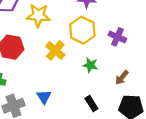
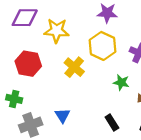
green star: (90, 65) -> (121, 82), moved

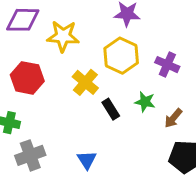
blue triangle: (62, 115) -> (87, 160), moved
black rectangle: (112, 123) -> (111, 109), moved

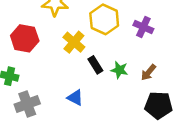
green star: (145, 102) -> (119, 70), moved
blue triangle: (87, 160) -> (75, 98), moved, turned -30

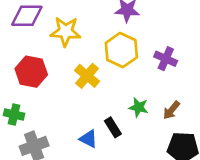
black rectangle: (95, 65) -> (113, 127), moved

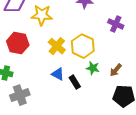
yellow hexagon: (121, 50) -> (83, 46), moved
purple cross: (166, 59) -> (116, 24), moved
blue triangle: (88, 139) -> (58, 74), moved

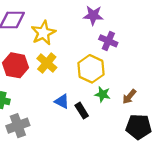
yellow star: (42, 15) -> (43, 33), turned -30
purple cross: (116, 24) -> (108, 41), moved
yellow cross: (57, 46) -> (47, 63), moved

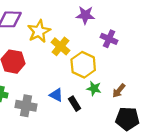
purple cross: (108, 41) -> (109, 39), moved
yellow cross: (47, 63) -> (60, 46), moved
gray cross: (18, 126) -> (26, 106), moved, turned 30

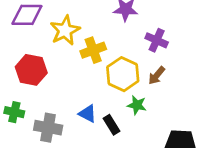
yellow cross: (60, 46) -> (93, 50), turned 30
brown arrow: (119, 91) -> (157, 76), moved

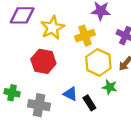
yellow cross: (93, 50) -> (85, 36), moved
red hexagon: (31, 70) -> (43, 61), moved

